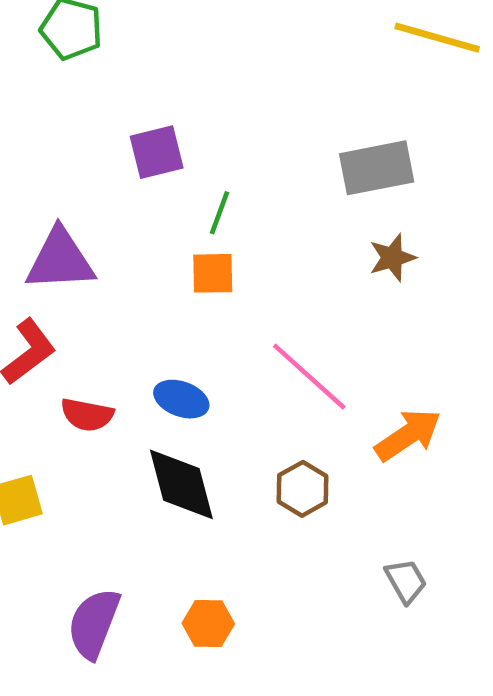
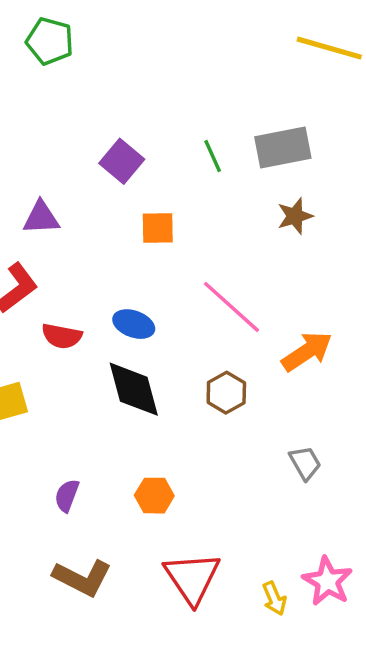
purple square: (157, 152) -> (122, 161), moved, turned -36
green line: (219, 213) -> (213, 156), moved, turned -44
purple triangle: (60, 260) -> (41, 218), size x0.7
purple semicircle: (94, 624) -> (67, 496), size x0.6

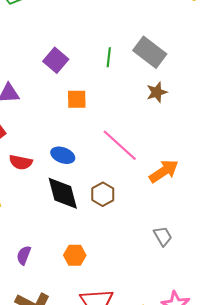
gray rectangle: (283, 147) -> (150, 52), turned 48
green line: (213, 156) -> (109, 57), turned 30
brown hexagon: (226, 393) -> (103, 194), moved

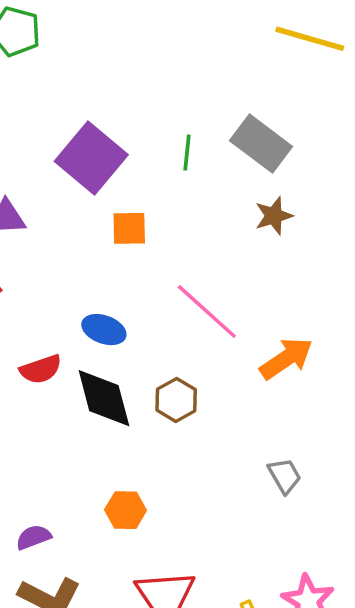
purple square: (56, 60) -> (91, 158), size x1.5
red semicircle: (21, 162) -> (41, 369), moved, turned -30
purple semicircle: (24, 255) -> (33, 537), moved, turned 48

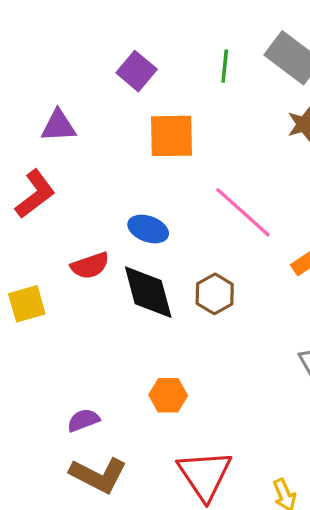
purple square: (91, 158) -> (137, 71), size x0.6
orange square: (129, 228) -> (171, 136), size x1.4

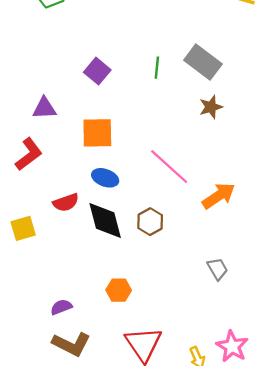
orange square: (171, 136) -> (97, 133), moved

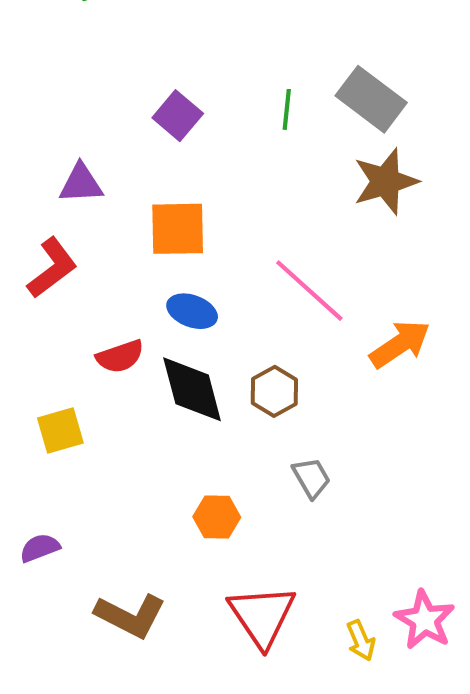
brown star: (211, 107) -> (386, 181), size x1.5
yellow square: (23, 228) -> (60, 431), moved
gray trapezoid: (218, 269) -> (311, 478), moved
purple semicircle: (61, 307) -> (40, 548), moved

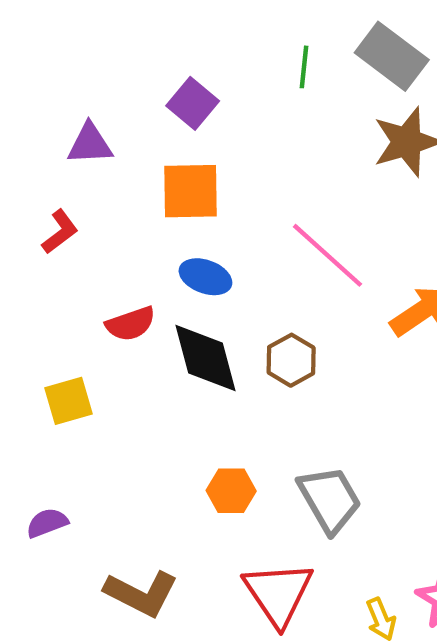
purple square: (178, 116) -> (193, 103), moved
red L-shape: (52, 268) -> (60, 232), size x0.7
gray trapezoid: (311, 478) -> (330, 499), moved, size x1.6

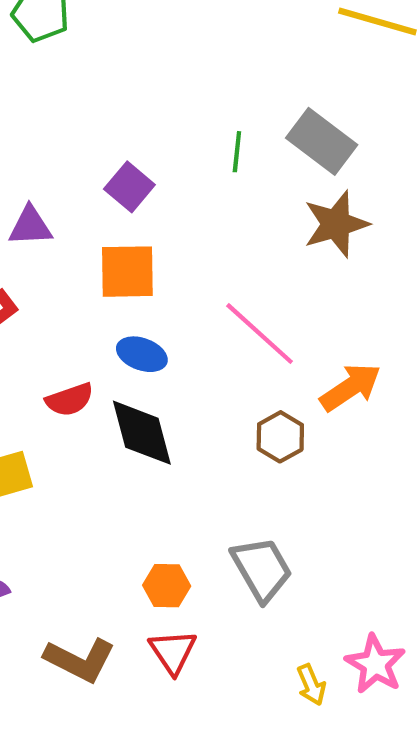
brown hexagon: (291, 360) -> (280, 437), moved
orange hexagon: (231, 491) -> (167, 586), moved
red triangle: (278, 593) -> (173, 652), moved, size x0.7

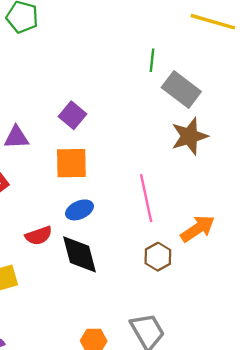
green line: (237, 152) -> (152, 60), moved
pink line: (260, 334) -> (146, 198), turned 36
blue ellipse: (142, 354) -> (80, 210), turned -44

